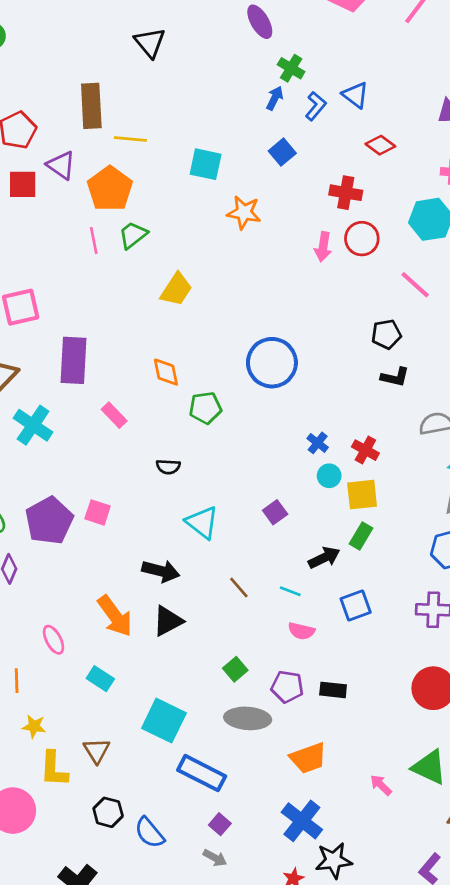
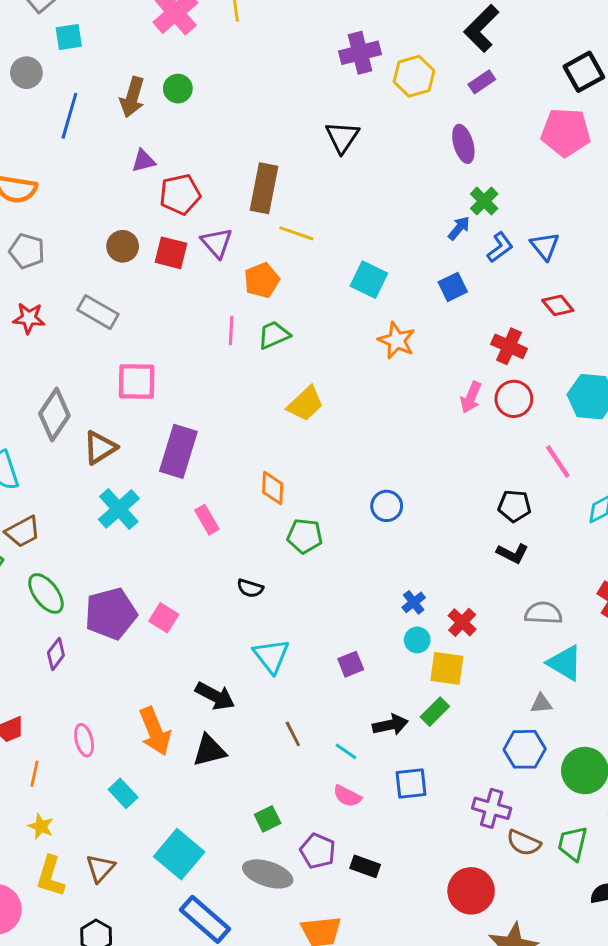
orange pentagon: (110, 189) -> (262, 280), size x0.7
blue circle: (272, 363) -> (387, 506), size x0.6

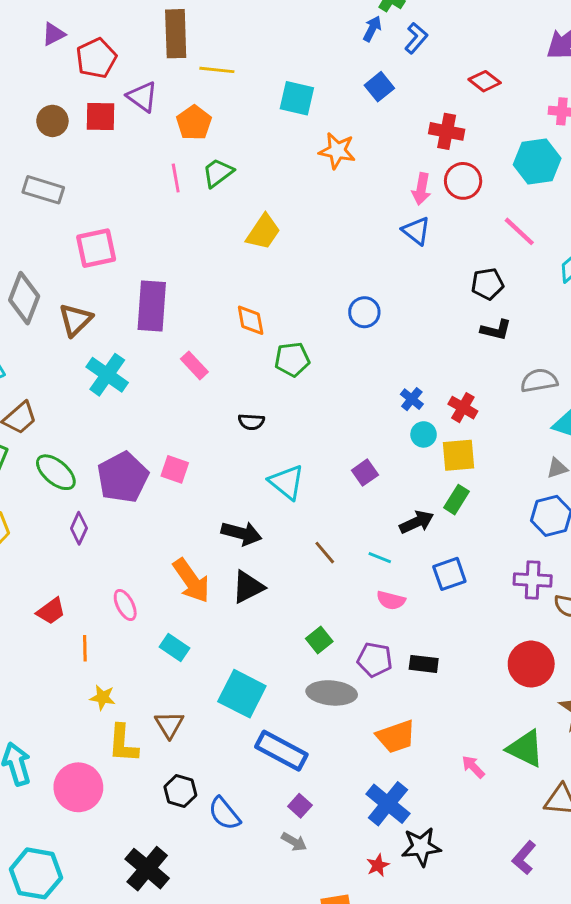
blue triangle: (545, 246) -> (416, 231), moved

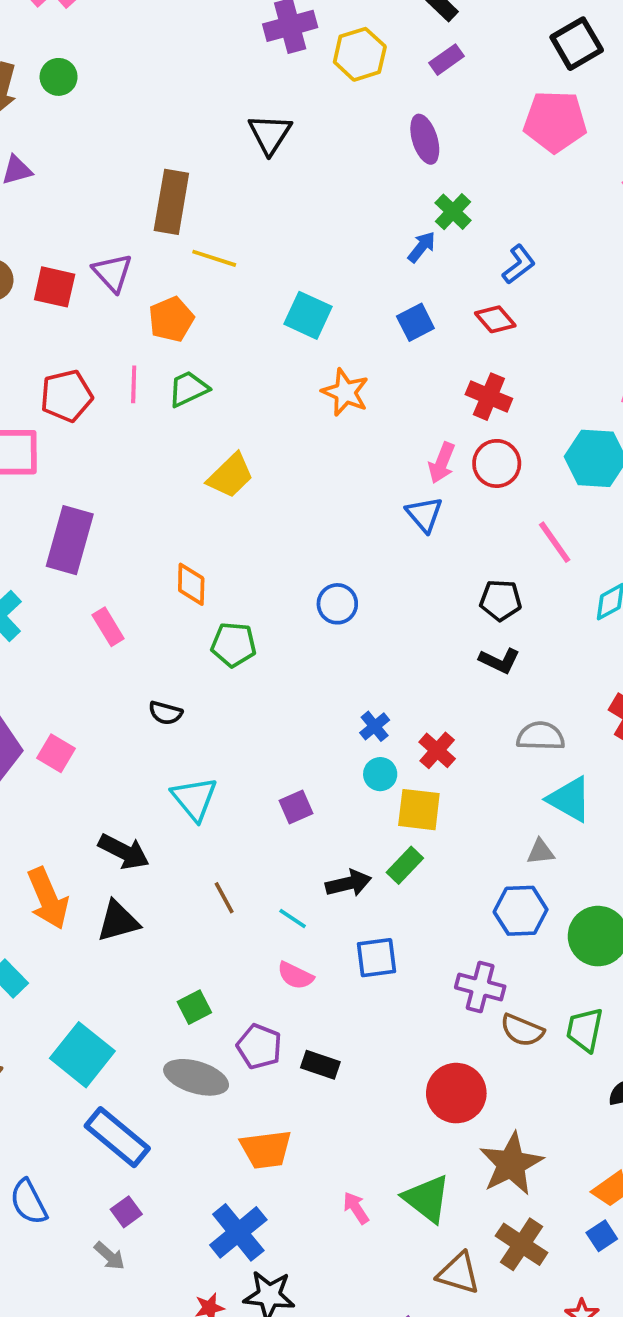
blue L-shape: (416, 38) -> (519, 264), moved
red pentagon: (96, 58) -> (66, 396), moved
red diamond: (485, 81) -> (495, 319), moved

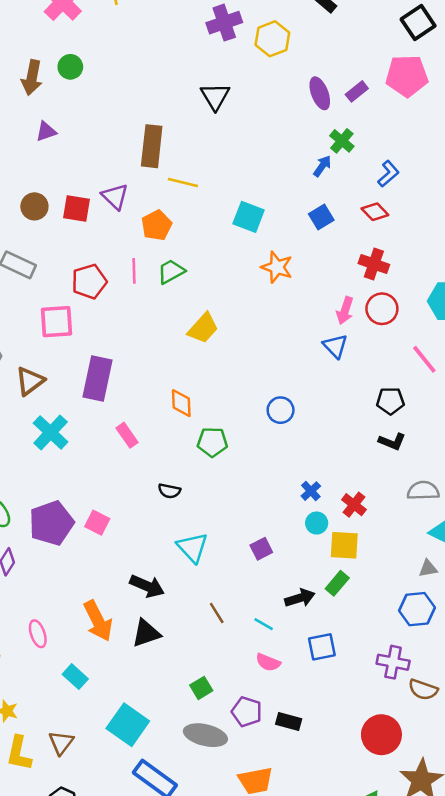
purple rectangle: (447, 60) -> (357, 91), moved

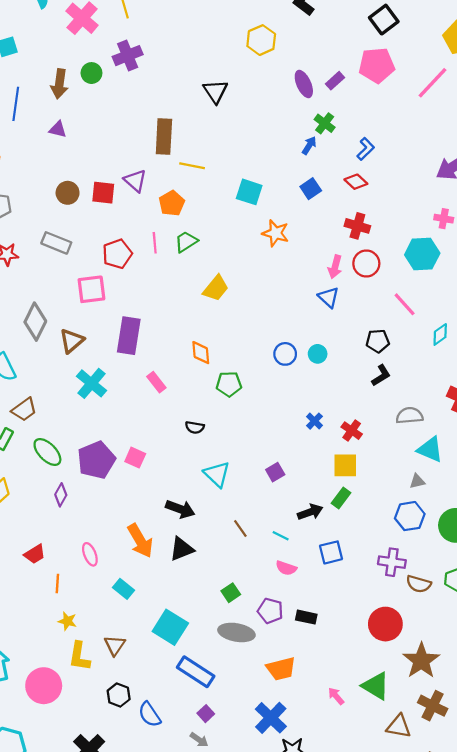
purple cross: (224, 23) -> (128, 56), moved
purple triangle: (46, 131) -> (58, 129), moved, turned 36
black L-shape: (392, 442) -> (381, 375), turned -50
cyan circle: (317, 523) -> (318, 354), moved

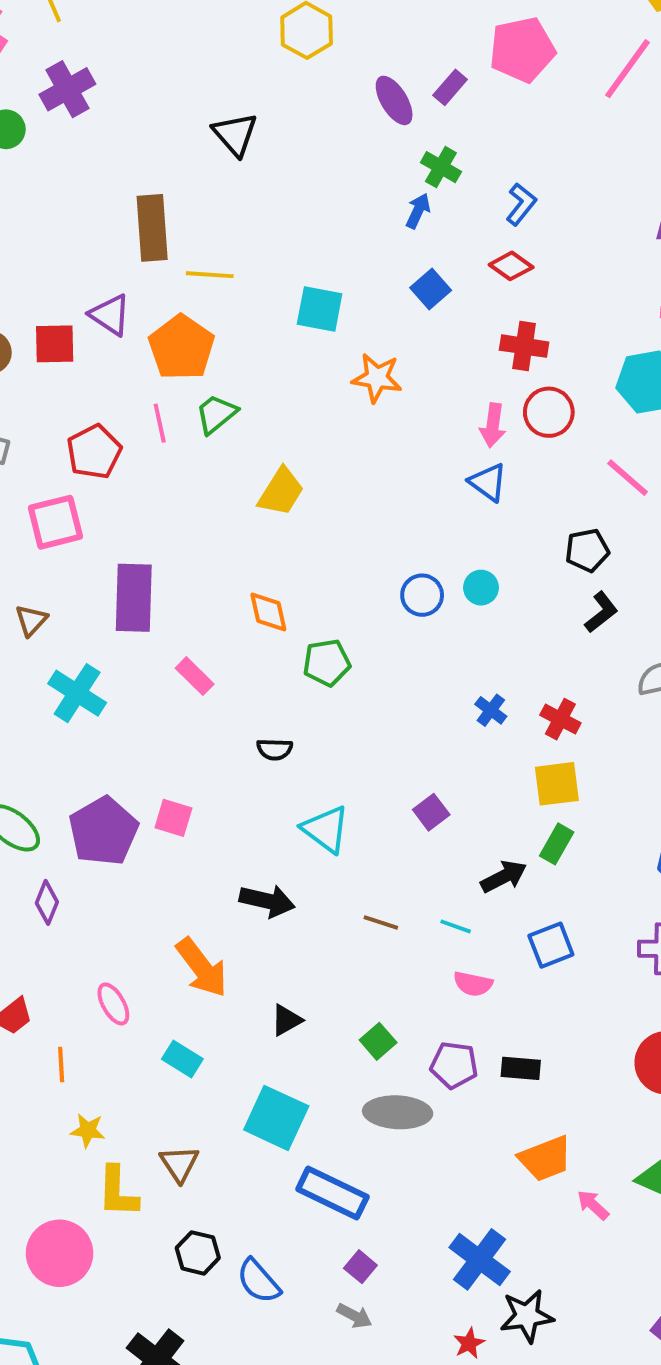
orange pentagon: (172, 203) -> (181, 347), size x1.4
brown triangle: (72, 341) -> (31, 620), size x0.7
brown line: (240, 529) -> (381, 923), turned -30
black triangle: (182, 549) -> (286, 1020), moved, size x0.7
orange trapezoid: (281, 669) -> (545, 1159), moved

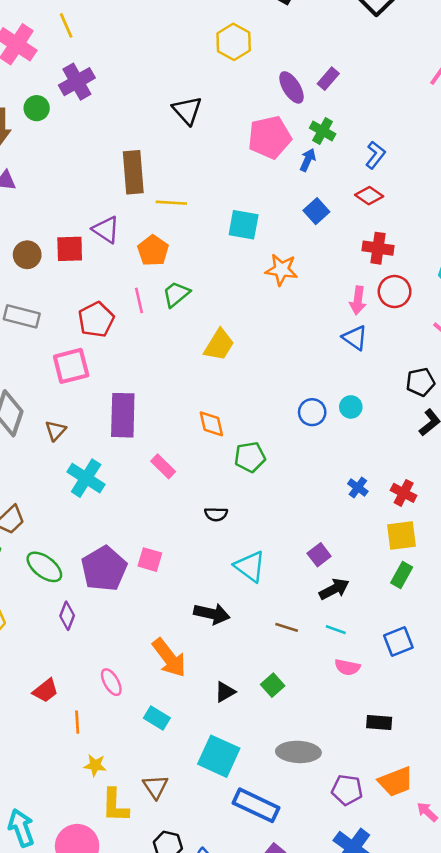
pink pentagon: (522, 50) -> (270, 137), moved
orange pentagon: (181, 347) -> (153, 251), size x0.7
black arrow: (504, 877) -> (334, 589), moved
green square: (378, 1041) -> (273, 685), moved
purple pentagon: (454, 1065) -> (347, 790), moved

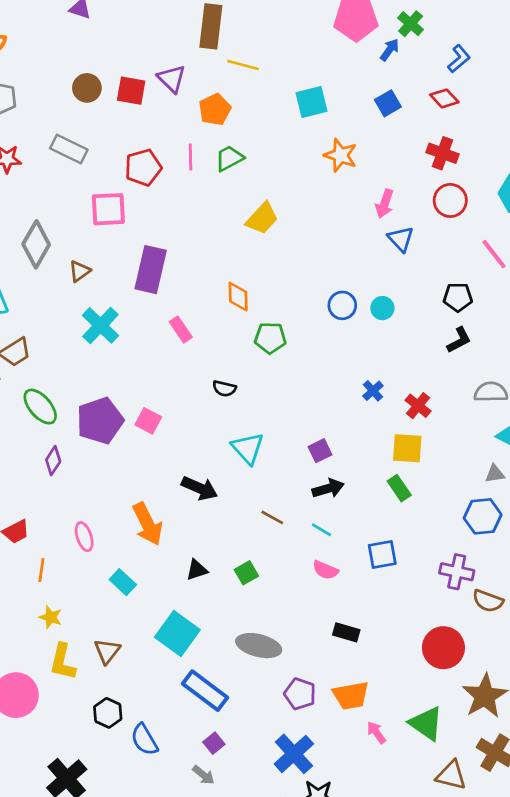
cyan square: (244, 225) -> (312, 102), turned -36
pink arrow: (358, 300) -> (385, 204), moved
green rectangle: (402, 575) -> (399, 488), turned -75

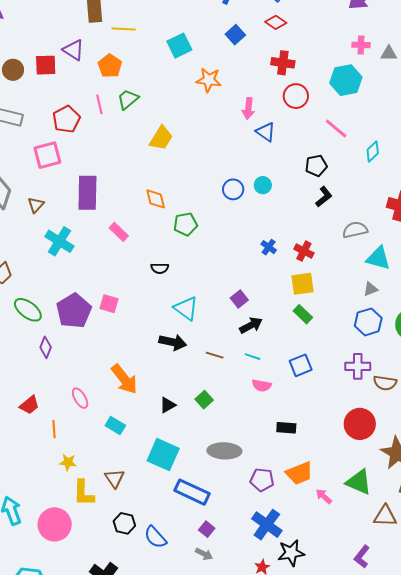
black arrow: (200, 488) -> (173, 342), moved

